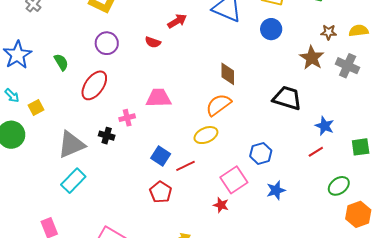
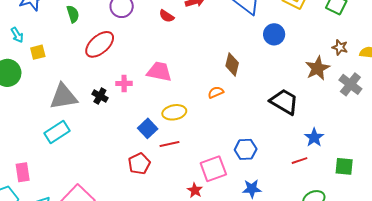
blue circle: (271, 29) -> (274, 34), moved
orange semicircle: (218, 105) -> (216, 92), size x0.6
yellow ellipse: (206, 135) -> (174, 112), moved

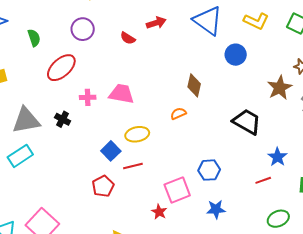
pink cross: (124, 83) -> (88, 97), moved

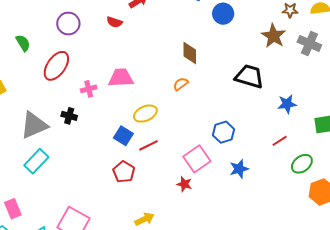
blue star: (277, 157) -> (287, 104), turned -30
red line: (263, 180) -> (280, 141), moved

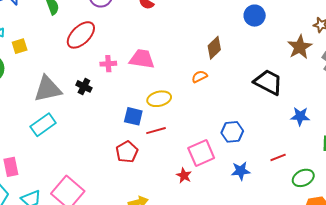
brown diamond: (190, 53) -> (214, 48), turned 35
blue square: (123, 136) -> (133, 116), turned -30
red line: (280, 141) -> (278, 157), moved

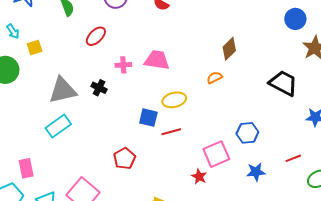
blue circle: (255, 16) -> (295, 19), moved
red ellipse: (81, 35) -> (96, 36), size x0.7
red pentagon: (127, 152) -> (124, 158), moved

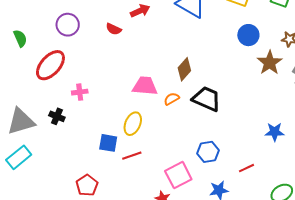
red ellipse: (96, 36) -> (50, 65), size x1.5
pink trapezoid: (157, 60) -> (145, 86), moved
black trapezoid: (283, 83) -> (207, 99), moved
yellow ellipse: (174, 100) -> (133, 124), turned -50
red line: (293, 158) -> (247, 168), moved

